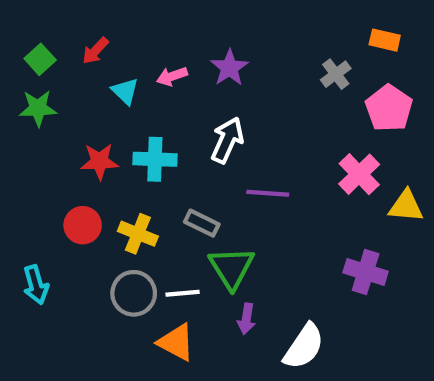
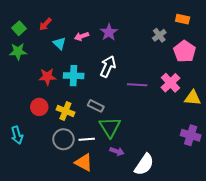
purple line: (268, 193) -> (137, 85), moved
purple cross: (366, 272) -> (191, 135), moved
purple arrow: (246, 319) -> (117, 151), turned -80

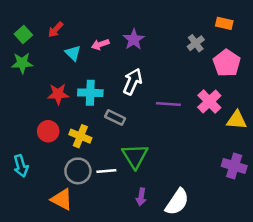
gray rectangle: (96, 106) -> (115, 118), moved
purple arrow: (117, 151) -> (141, 197), moved, turned 80
orange triangle: (84, 162) -> (62, 199), moved

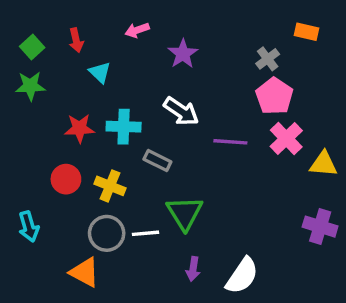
red arrow: (56, 30) -> (76, 40), turned -56
pink arrow: (100, 44) -> (137, 30), moved
pink pentagon: (227, 63) -> (274, 96), moved
white arrow: (132, 82) -> (181, 111), turned 100

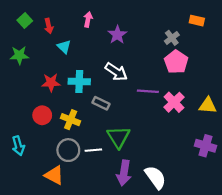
pink arrow: (137, 30) -> (88, 19), turned 120
green square: (32, 47) -> (25, 21), moved
pink cross: (286, 138) -> (174, 102), moved
purple arrow: (193, 269) -> (124, 173), size x1.6
white semicircle: (242, 276) -> (155, 177), turned -70

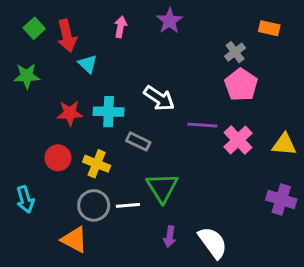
red arrow: (49, 26) -> (67, 36), size x1.5
purple star: (117, 35) -> (170, 21), moved
purple arrow: (124, 173) -> (170, 237), size x0.6

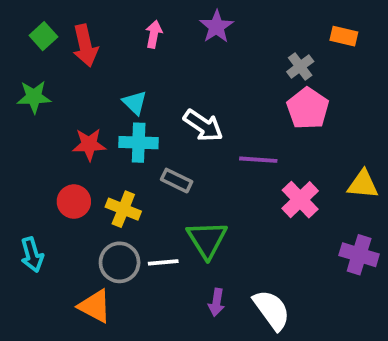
cyan triangle: (88, 64) -> (135, 103), moved
pink cross: (238, 140) -> (300, 200), moved

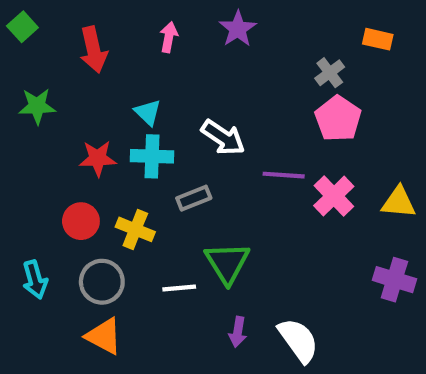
green square: (43, 36) -> (22, 27), moved
gray rectangle: (177, 181) -> (194, 198), turned -48
pink cross: (300, 200) -> (334, 196), moved
gray circle: (120, 262) -> (102, 282), moved

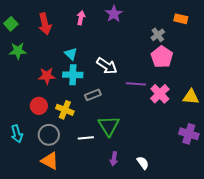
green square: (22, 27) -> (11, 24), moved
white semicircle: (298, 340) -> (143, 163), size x0.6

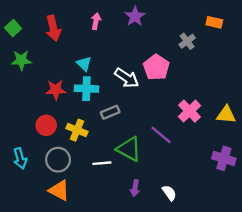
pink pentagon: (162, 57) -> (156, 67), moved
purple line: (136, 84) -> (161, 135), moved, turned 36
green triangle: (109, 126) -> (129, 149), turned -30

